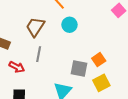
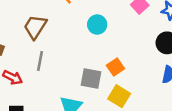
cyan circle: (69, 25) -> (97, 25), moved
yellow square: (101, 83) -> (119, 96), turned -30

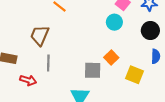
cyan circle: (97, 25) -> (114, 22), moved
yellow square: (119, 96) -> (135, 75), moved

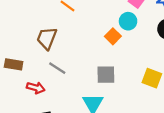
orange square: (111, 57) -> (113, 36), moved
gray line: (48, 63) -> (57, 68), turned -56

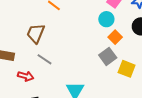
orange square: (113, 36) -> (115, 37), moved
gray square: (106, 75) -> (108, 56), moved, turned -36

